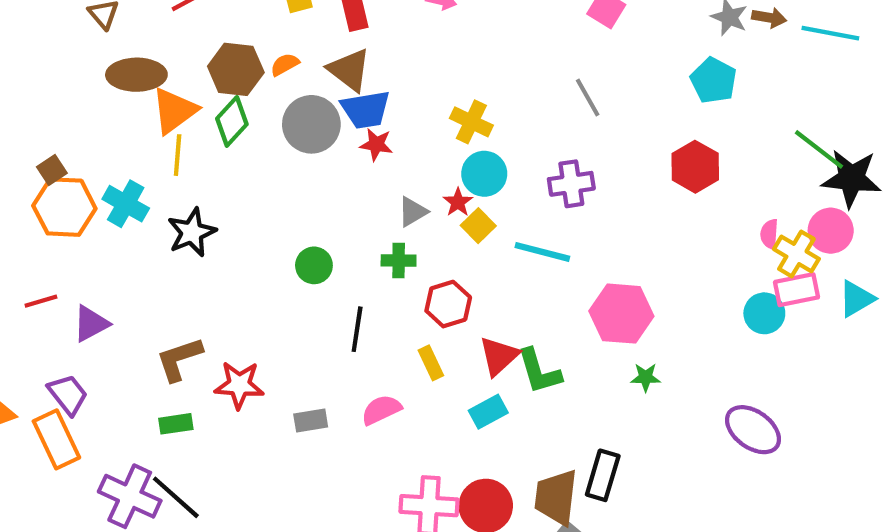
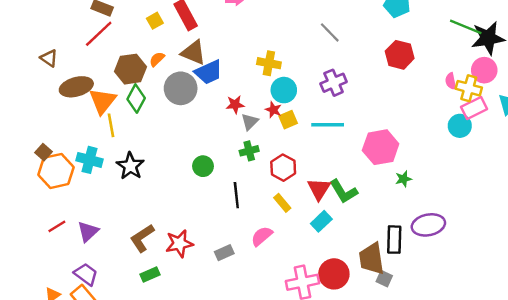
red star: (376, 144) -> (235, 105), moved
yellow square: (478, 226) -> (288, 120), turned 36
purple ellipse: (753, 430) -> (428, 225), moved, turned -32

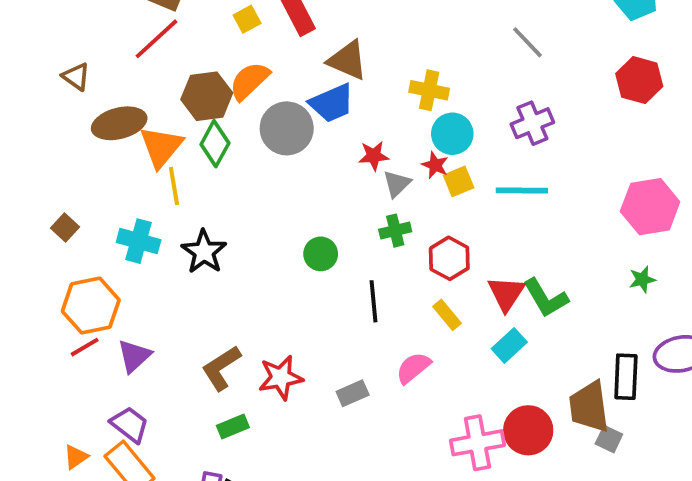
brown triangle: (193, 53) -> (348, 60), moved
orange semicircle: (157, 59) -> (249, 81), size x1.6
pink hexagon: (381, 147) -> (650, 207), moved
orange hexagon: (56, 171) -> (91, 306), moved

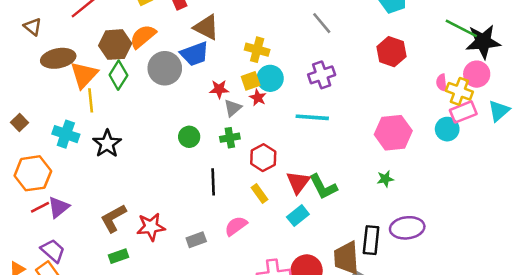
yellow square: (459, 181) -> (251, 81), moved
green circle: (321, 254) -> (189, 137), moved
red line: (85, 347) -> (40, 207), moved

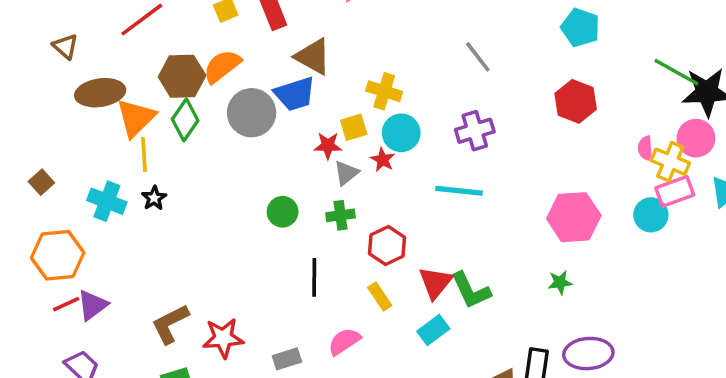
yellow square: (251, 81) -> (354, 127), moved
black star: (107, 144) -> (154, 198), moved, size x0.6

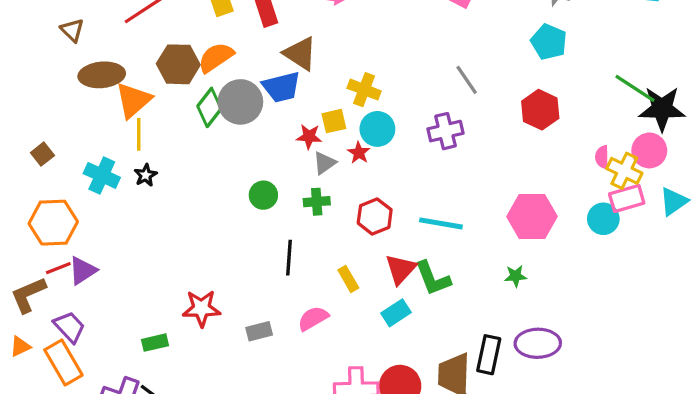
gray line: (478, 57) -> (467, 80), moved
green diamond: (185, 120) -> (209, 107), moved
cyan line: (459, 191) -> (441, 223), moved
red hexagon: (387, 245) -> (375, 216), moved
brown L-shape: (170, 324) -> (28, 295), moved

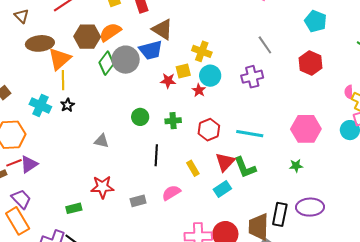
gray triangle: (324, 163) -> (102, 141), moved, turned 49

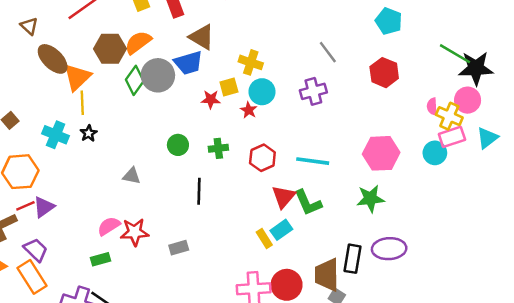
brown ellipse: (40, 43) -> (53, 59), turned 52
green star: (296, 166) -> (370, 199), size x1.6
yellow rectangle: (193, 168) -> (264, 238), moved
pink semicircle: (171, 193) -> (109, 226), moved

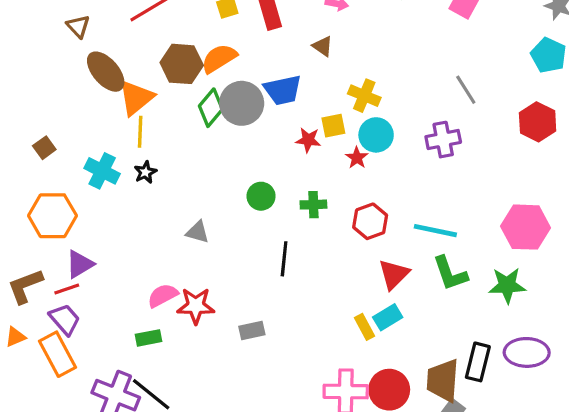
brown triangle: (202, 37) -> (323, 46), moved, size x0.6
green L-shape: (308, 203) -> (450, 273), moved
red line: (25, 206) -> (67, 289), moved

